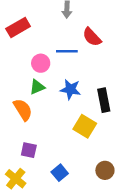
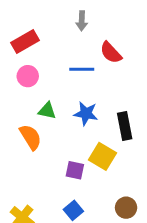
pink circle: (41, 63) -> (28, 76), moved
green triangle: (37, 87) -> (47, 111), turned 35
purple square: (29, 150) -> (75, 170), moved

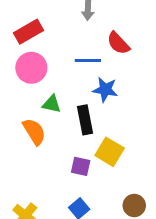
pink circle: (28, 76) -> (31, 68), size x1.4
blue star: (86, 114) -> (105, 90), moved
black rectangle: (125, 126) -> (85, 120), moved

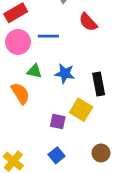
blue line: (88, 61) -> (48, 36), moved
blue star: (105, 90) -> (65, 74), moved
black rectangle: (85, 120) -> (99, 84), moved

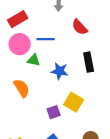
green triangle: (34, 71) -> (34, 60), moved
black rectangle: (99, 84) -> (89, 62), moved
purple square: (58, 121) -> (54, 112), turned -32

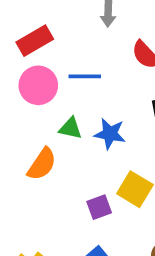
green triangle: (34, 60) -> (71, 128), moved
orange semicircle: (22, 88) -> (42, 164), turned 66

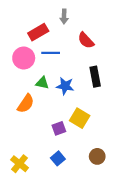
red rectangle: (35, 41) -> (38, 32), moved

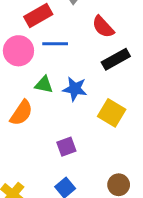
black rectangle: (95, 77) -> (116, 59), moved, turned 72
yellow square: (80, 118) -> (112, 113), moved

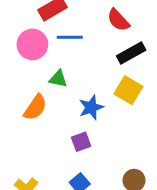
blue star: (75, 89) -> (91, 107), moved, turned -30
yellow square: (112, 113) -> (128, 90), moved

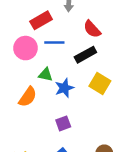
black rectangle: (131, 53) -> (85, 55), moved
blue star: (91, 107) -> (64, 88), moved

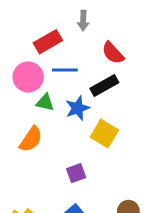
green triangle: (45, 75) -> (45, 102), moved
yellow square: (100, 84) -> (104, 134), moved
blue star: (64, 88) -> (78, 108), moved

